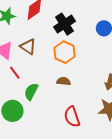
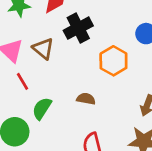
black cross: (65, 24) -> (78, 28), moved
orange hexagon: (64, 52) -> (113, 61), moved

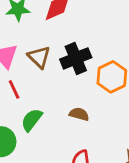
black cross: (78, 28) -> (76, 58), moved

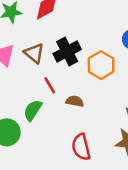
red line: (14, 89) -> (50, 85), moved

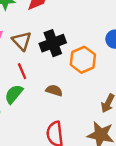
red line: (50, 85) -> (22, 71), moved

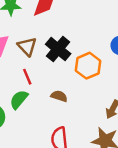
black cross: (53, 43) -> (58, 49), turned -30

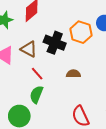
orange hexagon: (88, 66) -> (81, 32), moved
brown semicircle: (59, 96) -> (73, 74), moved

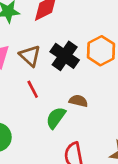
green semicircle: (36, 94) -> (56, 118), moved

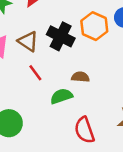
green semicircle: (56, 118) -> (61, 96), turned 45

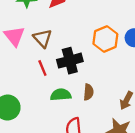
black cross: (61, 36) -> (70, 61), moved, turned 35
brown semicircle: (80, 77) -> (88, 92), moved, turned 77

